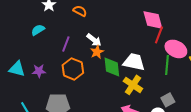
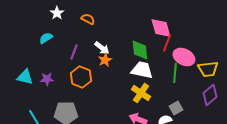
green diamond: (112, 67) -> (140, 50), moved

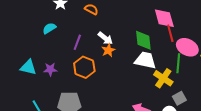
red line: (167, 43) -> (170, 33), turned -36
yellow cross: (141, 93) -> (163, 78), moved

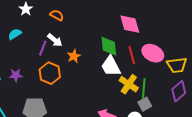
red line: (170, 33) -> (132, 55), moved
white arrow: (105, 38) -> (55, 40), moved
white trapezoid: (145, 60) -> (111, 66), turned -130
green line: (178, 63) -> (144, 88), moved

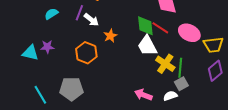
purple line: (43, 48) -> (79, 13), moved
red line: (132, 55) -> (160, 28), moved, turned -42
purple star: (16, 75) -> (47, 47), moved

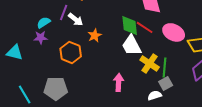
cyan semicircle: (51, 14) -> (44, 22), moved
purple star: (47, 47) -> (41, 37), moved
pink arrow: (143, 95) -> (119, 82), moved, turned 72

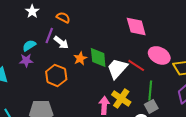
green diamond: (130, 25) -> (98, 57), moved
red line: (145, 27) -> (136, 65), moved
white trapezoid: (132, 45) -> (117, 68), turned 70
yellow cross: (150, 63) -> (121, 98), moved

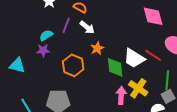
white arrow: (61, 42) -> (87, 27), moved
green diamond: (98, 57) -> (115, 67), moved
white trapezoid: (117, 68) -> (134, 58), turned -100

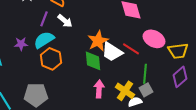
cyan semicircle: (46, 35) -> (44, 40), moved, size x1.5
orange star: (97, 48) -> (98, 41), moved, size x1.5
yellow cross: (138, 88) -> (125, 91), moved

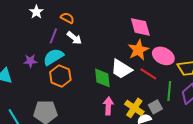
orange star: (98, 41) -> (138, 50), moved
red line: (131, 49) -> (148, 74), moved
green line: (145, 74) -> (169, 91), moved

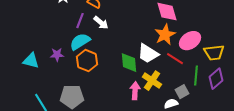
pink ellipse: (163, 56) -> (190, 41), turned -60
purple star: (30, 61) -> (57, 55), moved
yellow cross: (134, 108) -> (152, 81), moved

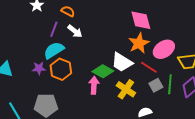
purple star: (57, 55) -> (39, 68), moved
green diamond: (129, 63) -> (103, 71), turned -55
pink arrow: (135, 91) -> (94, 85), moved
gray square: (182, 92) -> (156, 85), moved

